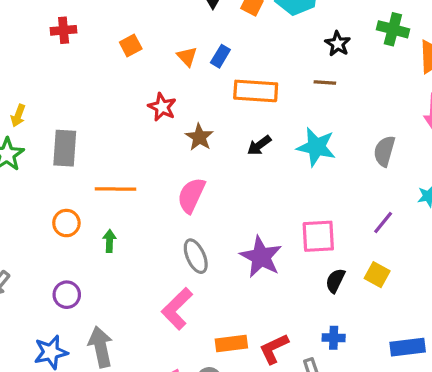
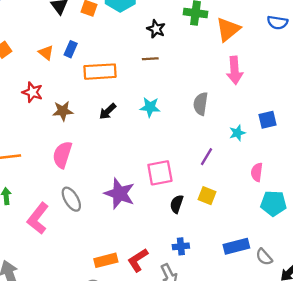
brown star: (199, 137) -> (63, 111), turned -30
cyan star: (316, 147) -> (150, 107), size x0.7
pink L-shape: (177, 309) -> (38, 218), moved

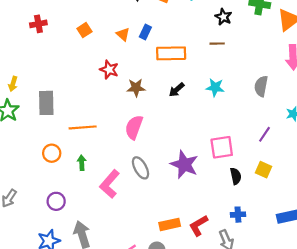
black semicircle: (177, 204) -> (236, 176), turned 147

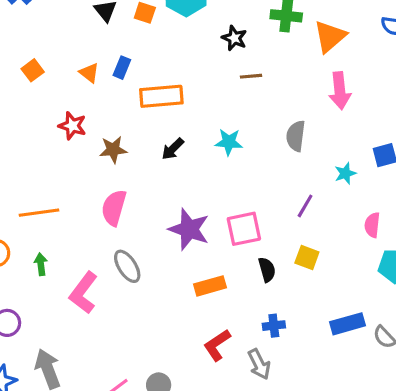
brown line: (217, 44) -> (251, 76), moved
purple star: (184, 165) -> (189, 229), moved
orange rectangle: (170, 224) -> (210, 286), moved

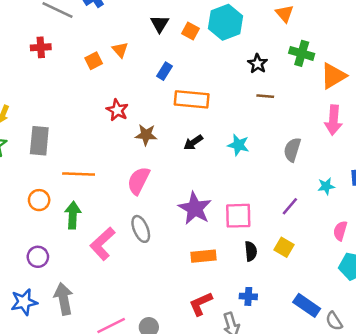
orange triangle: (89, 73) -> (120, 50), moved
green arrow: (41, 264) -> (73, 215), size x1.5
blue rectangle: (347, 324) -> (307, 305), turned 40

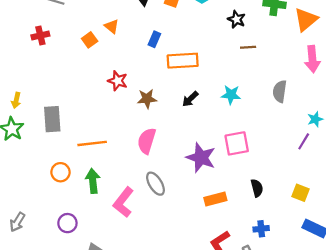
purple line: (290, 206) -> (304, 141), moved
pink square: (238, 216) -> (237, 143), moved
yellow square: (284, 247) -> (300, 193), moved

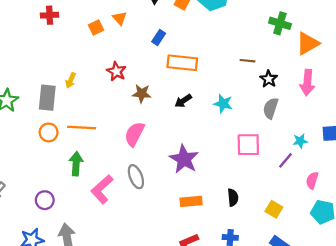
black star: (236, 19) -> (269, 79), moved
yellow arrow: (16, 100) -> (71, 80), moved
pink square: (237, 143) -> (248, 145), moved
orange circle: (60, 172) -> (49, 132), moved

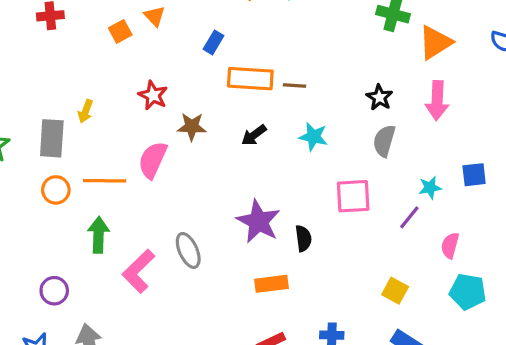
brown line: (247, 61) -> (294, 85), moved
pink semicircle: (134, 134) -> (153, 160), moved
black semicircle: (233, 198) -> (303, 238), moved

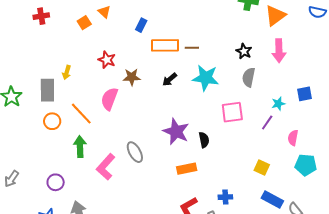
cyan star: (313, 137) -> (206, 78), size x1.5
orange line: (105, 181) -> (81, 114), turned 50

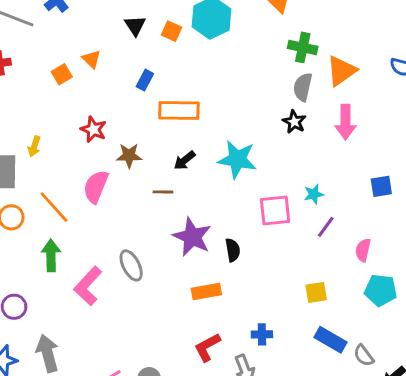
brown line: (192, 48) -> (163, 192), moved
gray semicircle: (249, 77) -> (303, 87), moved
cyan star: (278, 104) -> (314, 194), moved
yellow square: (262, 167) -> (316, 292), turned -35

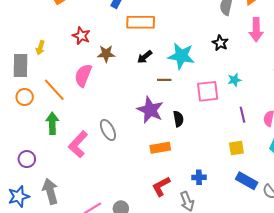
black star: (294, 122) -> (220, 43), moved
brown line: (163, 192) -> (164, 80), moved
purple line: (326, 227) -> (242, 115), moved, turned -49

